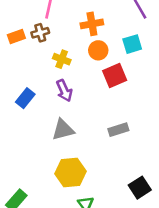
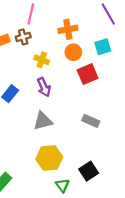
gray rectangle: (118, 130) -> (91, 121), turned 42
black square: (140, 188) -> (89, 171), moved

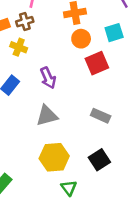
yellow cross: (42, 60) -> (19, 47), moved
black square: (89, 171) -> (99, 160), moved

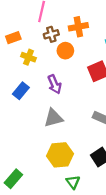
brown cross: (25, 22) -> (51, 34), moved
orange circle: (81, 39) -> (65, 51), moved

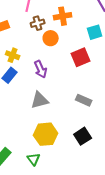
yellow cross: (28, 57) -> (13, 55), moved
green triangle: (73, 182) -> (34, 159), moved

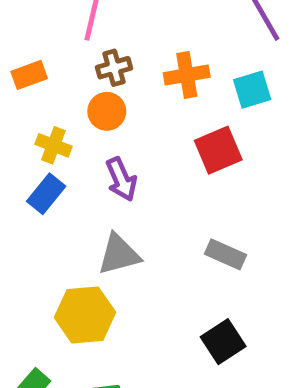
orange cross: (63, 16) -> (187, 75), moved
orange circle: (51, 38) -> (107, 111), moved
yellow hexagon: (46, 134) -> (85, 315), moved

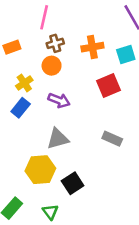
yellow cross: (53, 145) -> (24, 83), turned 35
purple arrow: (121, 179) -> (59, 100), turned -45
black square: (223, 342) -> (73, 183), moved

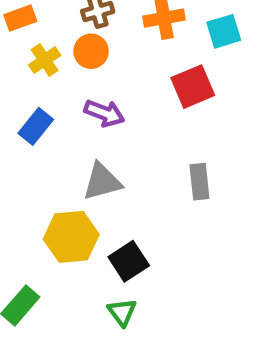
yellow cross: (24, 83) -> (45, 60), moved
gray rectangle: (112, 139) -> (199, 182), turned 60
green triangle: (50, 212) -> (122, 312), moved

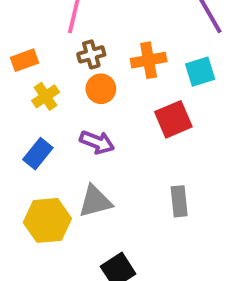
orange circle: (91, 51) -> (101, 89), moved
yellow hexagon: (71, 237) -> (47, 220), moved

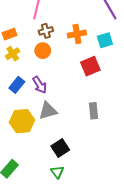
orange circle: (101, 89) -> (43, 51), moved
yellow cross: (46, 96) -> (13, 54), moved
purple arrow: (97, 142) -> (40, 85), moved, turned 36

